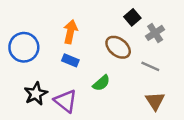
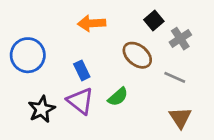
orange arrow: (70, 32) -> (92, 23), moved, turned -105
blue rectangle: (70, 60) -> (82, 70), turned 42
purple triangle: (66, 101) -> (80, 101), moved

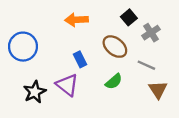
blue rectangle: (82, 70) -> (80, 59), moved
green semicircle: (118, 97) -> (114, 81), moved
brown triangle: (180, 118) -> (158, 90), moved

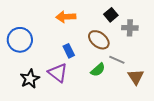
gray cross: (151, 33) -> (130, 28), turned 35
gray line: (146, 65) -> (117, 60), moved

